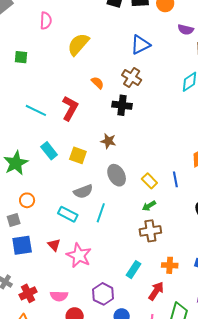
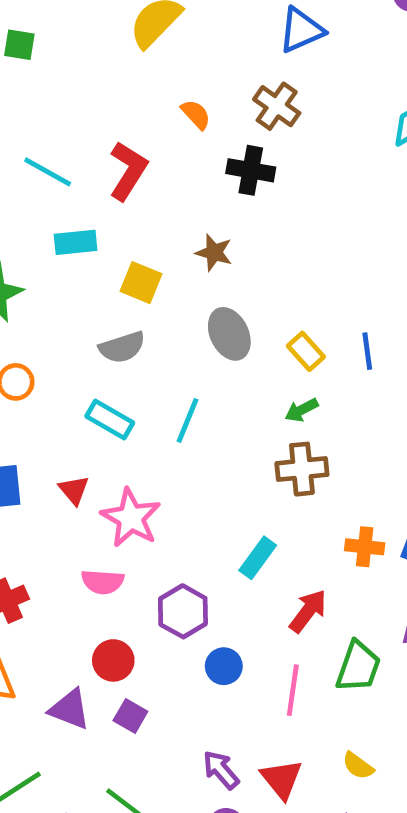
cyan rectangle: (49, 151) -> (76, 242), moved, turned -60
gray semicircle: (83, 191) -> (122, 347), moved
orange cross: (170, 265) -> (365, 547), moved
pink semicircle: (59, 296) -> (103, 582), moved

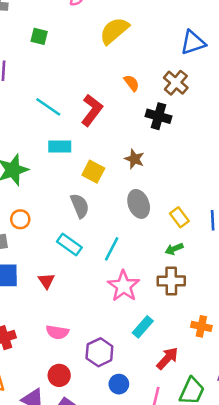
gray semicircle: (122, 347) -> (80, 206), turned -100
pink star: (131, 518) -> (124, 286), moved

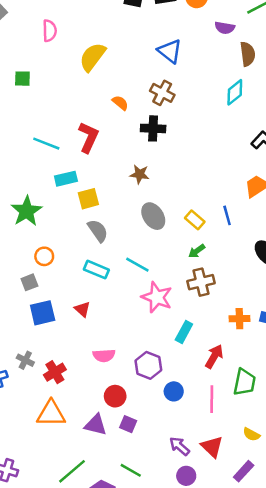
blue triangle: (193, 43) -> (170, 51), turned -50
yellow square: (93, 172) -> (88, 199), moved, turned -30
cyan line: (112, 249) -> (137, 265), turned -75

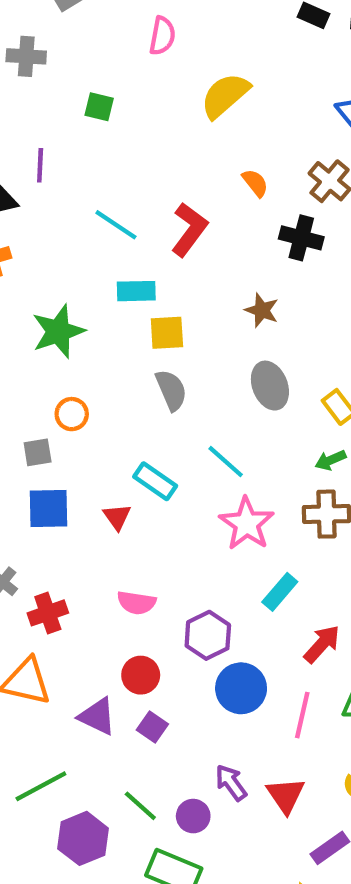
cyan rectangle: (96, 270) -> (155, 481), moved
blue circle: (174, 391) -> (241, 688), size x1.5
purple circle: (186, 476) -> (193, 816), moved

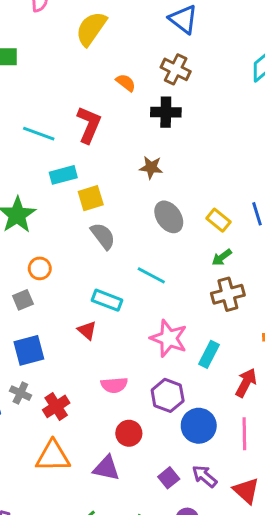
blue square: (49, 509) -> (29, 350), moved
pink star: (247, 524) -> (169, 338), moved
purple square: (152, 727) -> (169, 478), moved, turned 30
purple arrow: (231, 783) -> (205, 476), moved

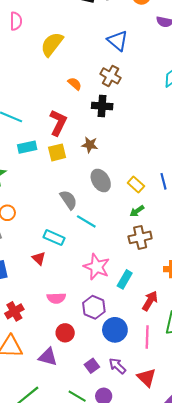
red L-shape: (89, 125) -> (58, 123), moved
yellow square: (91, 198) -> (57, 152), moved
gray semicircle: (103, 236) -> (68, 200), moved

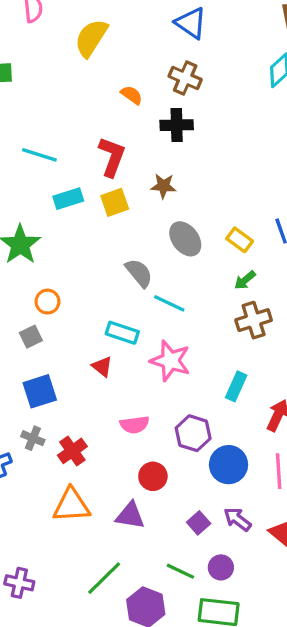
pink star: (97, 267) -> (170, 361), moved

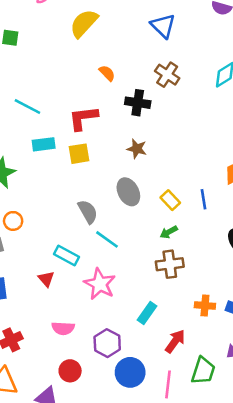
brown cross: (185, 78) -> (167, 75), moved
red L-shape: (112, 157) -> (83, 118), turned -128
brown star: (163, 186) -> (137, 149), moved

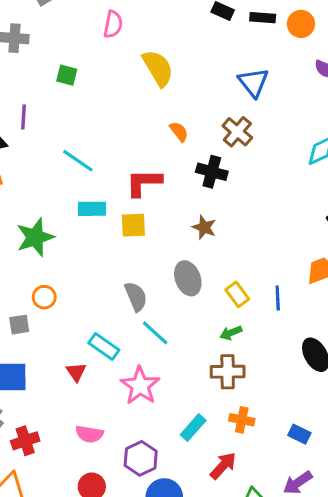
yellow semicircle: (84, 23) -> (158, 68), turned 100
brown cross: (167, 75) -> (237, 132), moved
orange cross: (205, 306) -> (242, 420), moved

